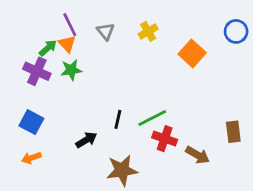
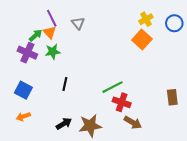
yellow cross: (148, 31) -> (146, 19), moved
black line: (118, 119) -> (65, 84), moved
black arrow: (86, 140) -> (64, 124), moved
brown arrow: (198, 155) -> (133, 123), moved

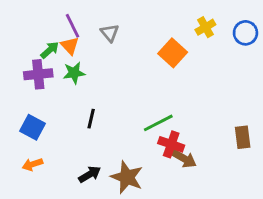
orange square: (142, 39) -> (173, 53), moved
purple cross: (27, 53) -> (38, 74), turned -30
brown arrow: (133, 123) -> (184, 159), moved
brown star: (90, 126) -> (127, 177), turned 30

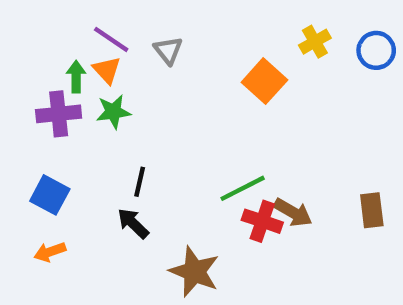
purple line: (73, 26) -> (111, 39), turned -30
green arrow: (50, 50) -> (76, 77), turned -48
brown arrow: (184, 159) -> (293, 212), moved
black arrow: (90, 174) -> (133, 223), moved, turned -105

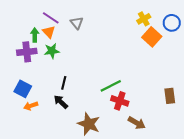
orange square: (264, 81) -> (152, 37), moved
brown arrow: (293, 212) -> (137, 123), moved
orange arrow: (50, 252) -> (31, 106), moved

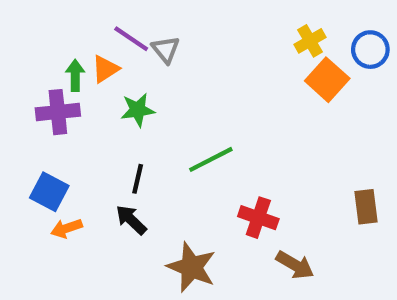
purple line: (51, 18) -> (131, 39), moved
orange triangle: (49, 32) -> (105, 69), turned 40
green star: (52, 51) -> (138, 110), moved
green line: (111, 86) -> (211, 159), moved

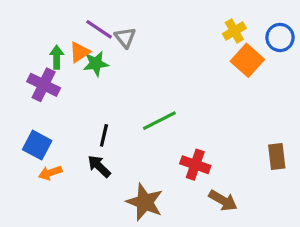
green star: (138, 110) -> (96, 64), moved
purple cross: (58, 112) -> (44, 85), turned 32

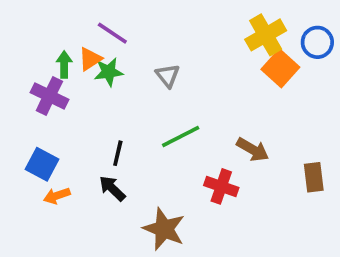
yellow cross: (234, 31) -> (266, 35), size x1.5
gray triangle: (125, 37) -> (168, 76), moved
brown arrow: (223, 200) -> (253, 150), moved

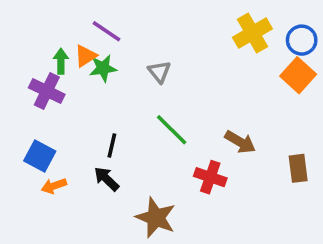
orange square: (280, 68) -> (298, 75), moved
green line: (181, 137) -> (172, 130), turned 72

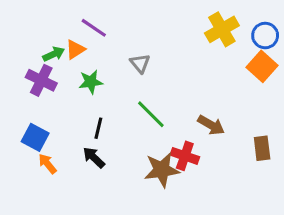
green arrow: (61, 61) -> (54, 54), turned 65
green star: (103, 68) -> (91, 82), moved
orange arrow: (54, 186) -> (47, 164), turned 70
brown star: (156, 218) -> (162, 170), moved, turned -30

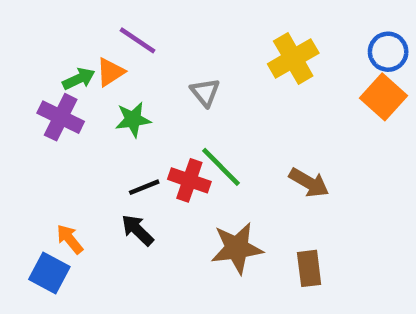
yellow cross: (222, 29) -> (293, 58), moved
black line: (98, 128) -> (144, 187), turned 55
blue square: (35, 137) -> (49, 273), moved
brown rectangle: (262, 148) -> (309, 268), moved
red cross: (185, 156) -> (189, 180), moved

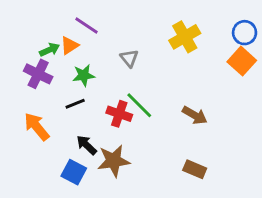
black line: (144, 187) -> (75, 104), moved
orange arrow: (70, 239) -> (37, 127), moved, size x1.5
brown star: (237, 248) -> (114, 161), moved
brown rectangle: (309, 268) -> (195, 169), turned -60
blue square: (49, 273) -> (74, 172), moved

